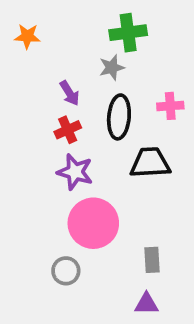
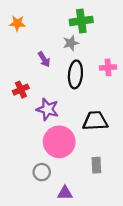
red cross: (68, 130) -> (21, 90), moved
black trapezoid: (150, 163) -> (95, 121), moved
purple triangle: (146, 304) -> (65, 193), moved

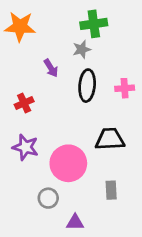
orange star: (17, 23) -> (20, 27), size x1.6
pink cross: (108, 67) -> (125, 88), moved
purple star: (48, 109) -> (25, 147), moved

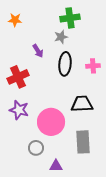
orange star: (20, 27) -> (15, 20), size x0.6
red cross: (24, 103) -> (18, 77), size x1.5
gray rectangle: (111, 190) -> (83, 142), size x1.6

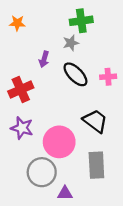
purple arrow: (38, 51) -> (44, 59), turned 48
black ellipse: (65, 64) -> (75, 74), turned -50
black trapezoid: (82, 104) -> (95, 121), turned 40
gray circle: (36, 148) -> (42, 172), size x1.6

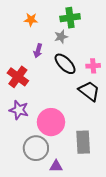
orange star: (17, 23) -> (31, 20), moved
red cross: (21, 90) -> (18, 77), turned -30
black trapezoid: (95, 121) -> (89, 91), moved

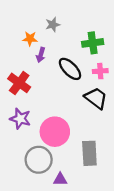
green cross: (70, 18) -> (93, 43), moved
orange star: (31, 20) -> (30, 39), moved
gray star: (61, 37) -> (53, 25), moved

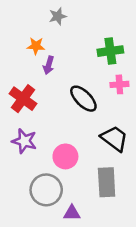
gray star: (53, 25) -> (58, 16), moved
black ellipse: (70, 69) -> (83, 99), moved
black trapezoid: (96, 98) -> (114, 138), moved
pink circle: (55, 132) -> (65, 156), size x0.7

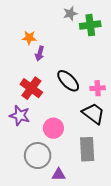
gray star: (58, 16) -> (70, 13), moved
green cross: (110, 51) -> (90, 25), moved
pink cross: (119, 84) -> (98, 88), moved
red cross: (23, 99) -> (31, 88), moved

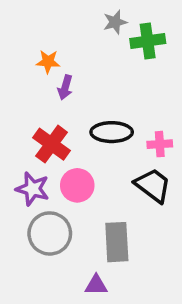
black ellipse: (68, 81) -> (112, 132), turned -45
pink circle: (53, 128) -> (77, 185), moved
gray rectangle: (87, 149) -> (117, 242), moved
gray circle: (38, 156) -> (50, 233), moved

